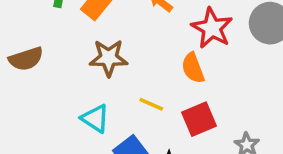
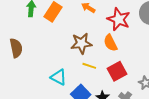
brown star: (109, 58) -> (81, 43), moved
brown semicircle: (26, 59) -> (16, 48), turned -78

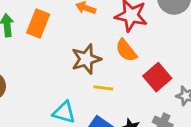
red square: (117, 71) -> (157, 77), moved

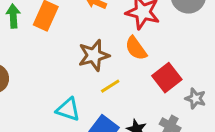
yellow line: (103, 88) -> (110, 86), turned -42

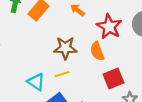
yellow line: (110, 86) -> (62, 74), moved

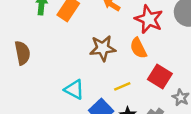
yellow line: (62, 74) -> (122, 86), moved
red square: (113, 79) -> (160, 77), turned -30

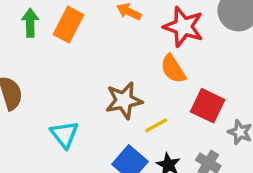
brown star: (103, 48) -> (124, 101), moved
cyan triangle: (74, 89) -> (64, 134), moved, turned 30

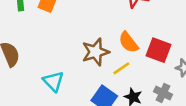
orange semicircle: (173, 69) -> (128, 42), moved

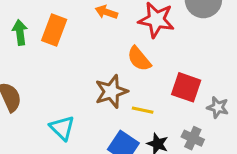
orange semicircle: (128, 42) -> (139, 59), moved
yellow line: (121, 68) -> (143, 110), turned 48

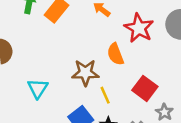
yellow line: (143, 110) -> (105, 95), turned 36

